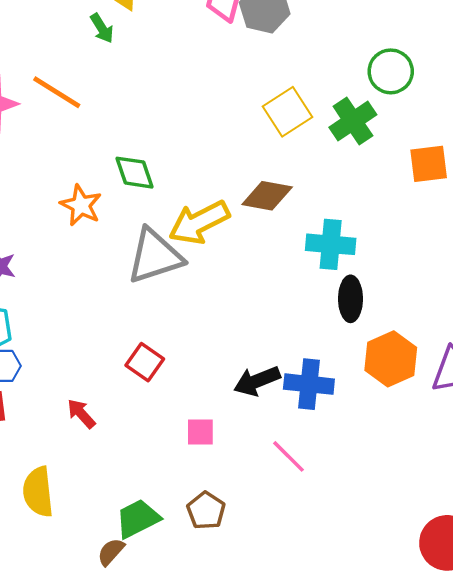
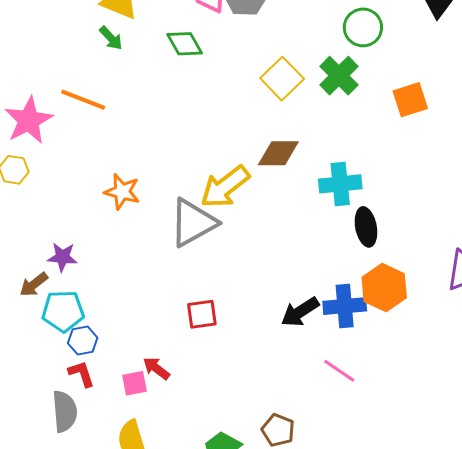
green diamond: (134, 173) -> (185, 44), moved
orange hexagon: (391, 359) -> (384, 288), moved
red square: (145, 362) -> (202, 314), turned -32
pink square: (200, 432) -> (134, 383), moved

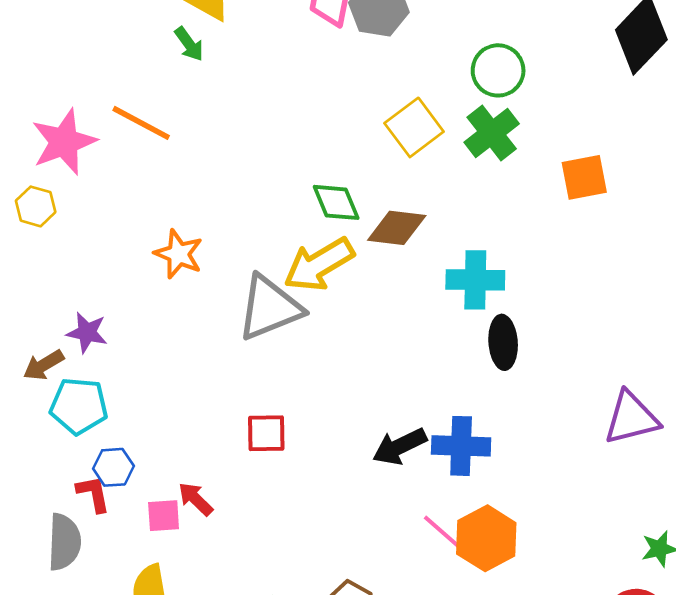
green circle: (363, 27) -> (498, 70), moved
green diamond: (185, 44) -> (336, 202), moved
orange hexagon: (384, 288) -> (486, 538), moved
blue hexagon: (83, 341) -> (113, 467), moved

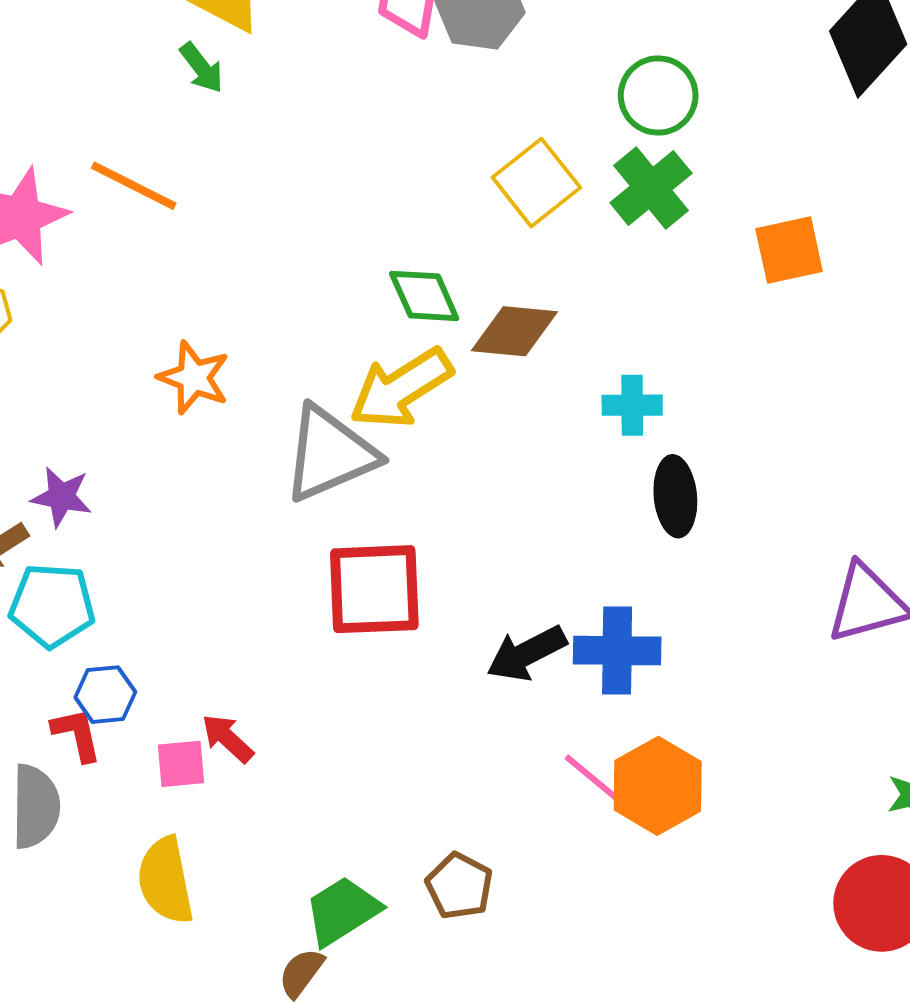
cyan cross: (475, 280) -> (632, 405), size x0.7
red square: (266, 433) -> (374, 589), moved, size x1.6

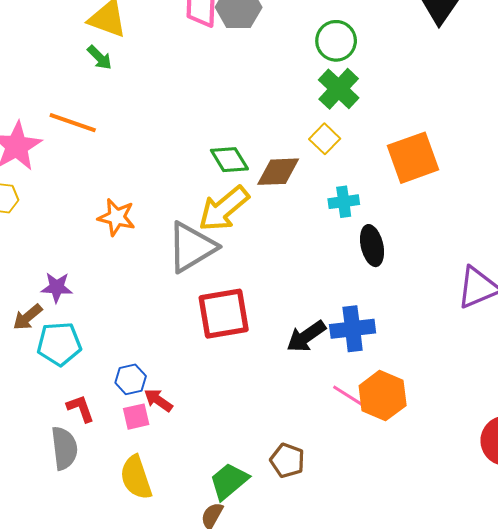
yellow square: (536, 183) -> (325, 139), moved, size x0.7
orange square: (789, 250) -> (413, 158), moved, size x1.4
blue hexagon: (105, 695) -> (131, 379), moved

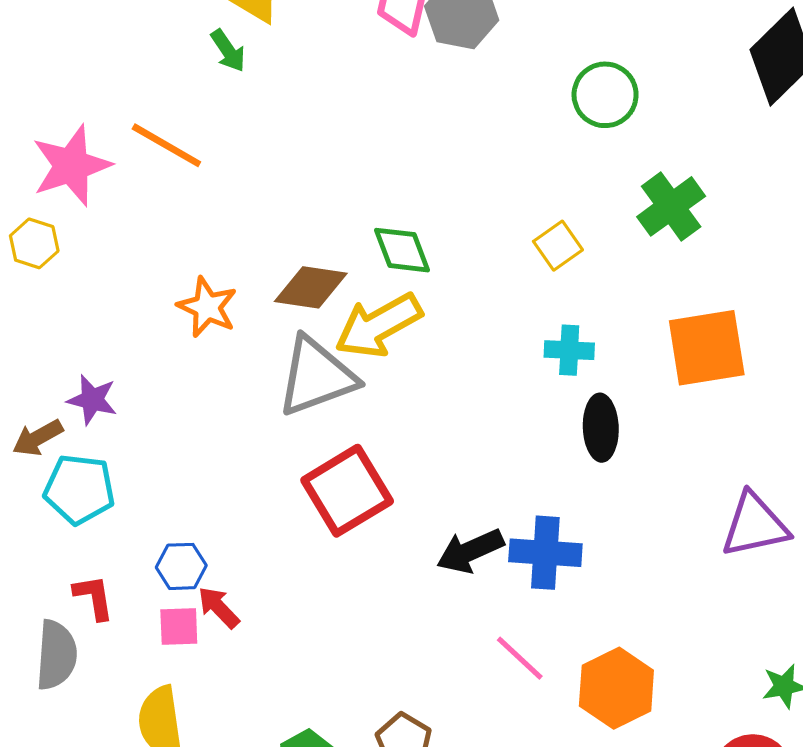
green cross: (339, 89) -> (671, 206), moved
orange square: (413, 158) -> (707, 348), moved
brown diamond: (278, 172) -> (311, 287), moved
red square: (224, 314) -> (347, 491), turned -32
orange hexagon: (383, 396) -> (616, 688), moved

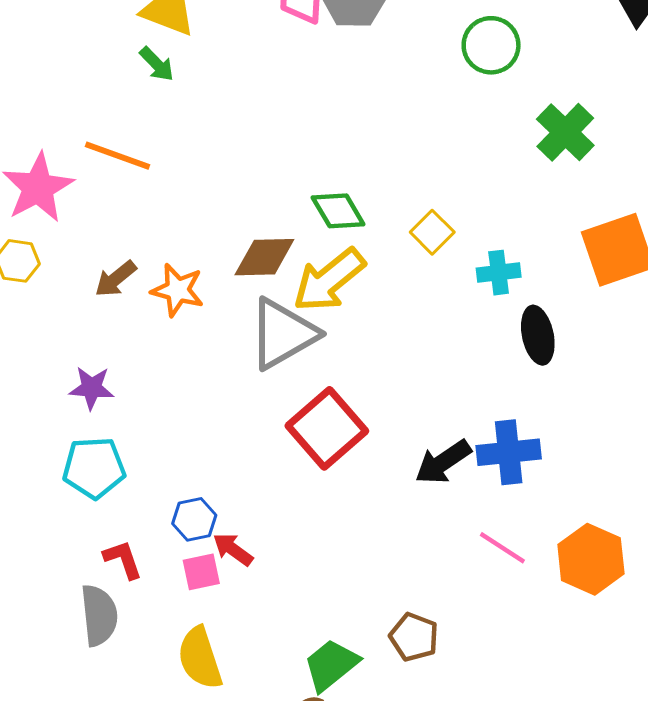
yellow square: (558, 246) -> (432, 232), moved
brown arrow: (38, 438) -> (116, 279), moved

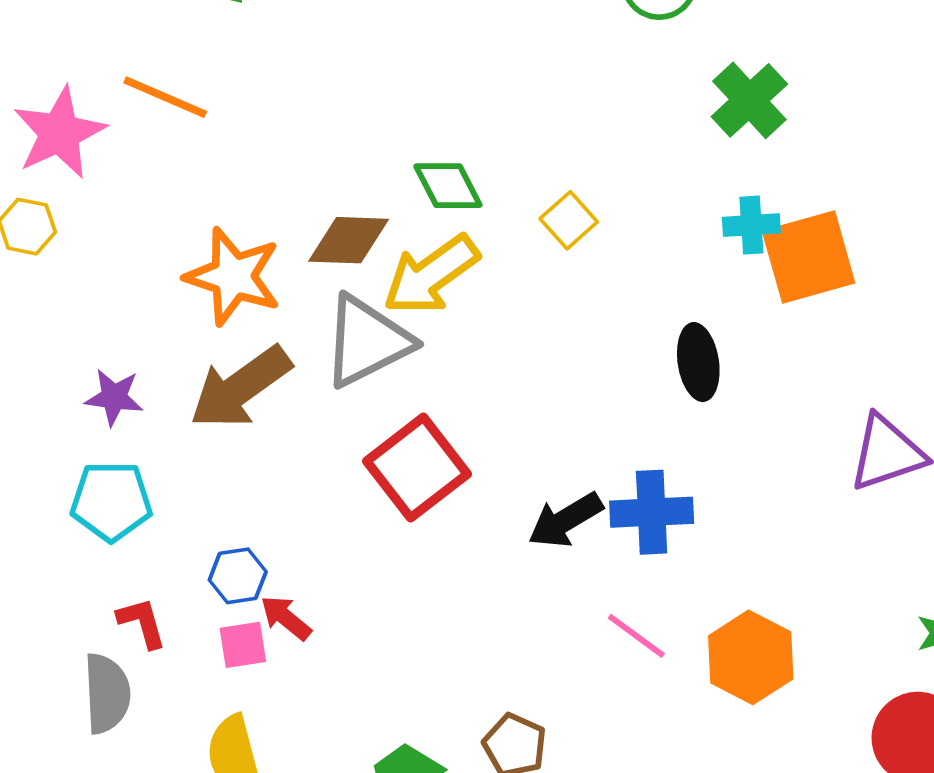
cyan cross: (499, 273) -> (751, 225), moved
brown arrow: (116, 279) -> (240, 388), moved, size x1.8
orange star: (178, 290) -> (233, 276), size x1.4

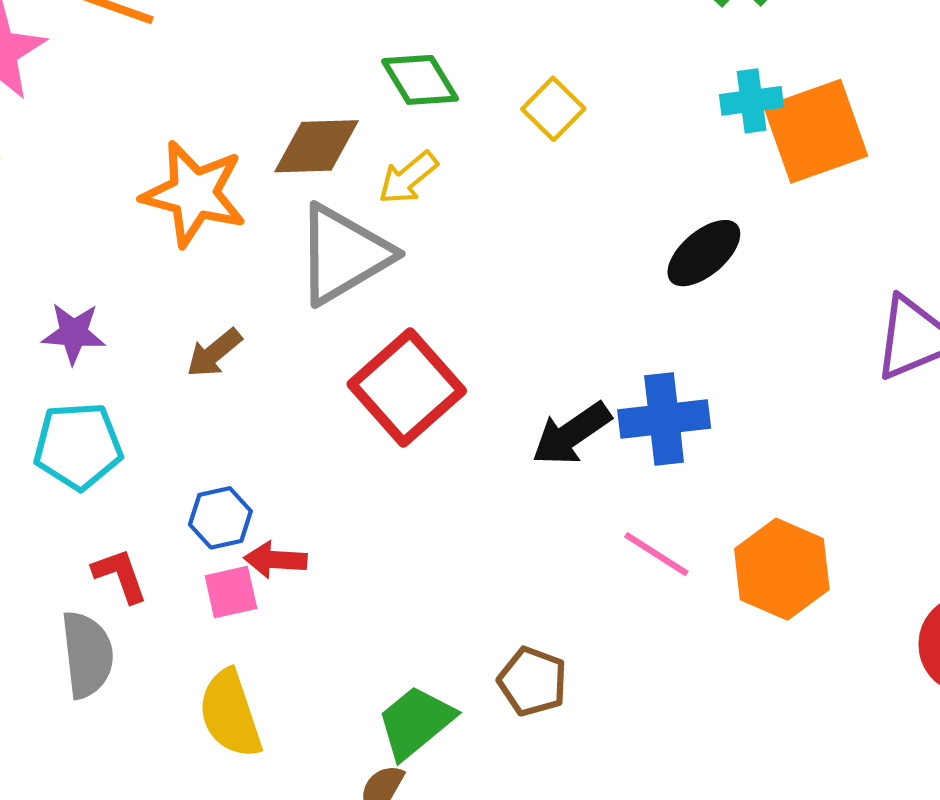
yellow arrow: (431, 275) -> (408, 178), size x0.6
black ellipse: (698, 362) -> (704, 253), turned 62
brown arrow: (240, 388) -> (214, 353), moved, size x0.5
red arrow: (286, 618) -> (275, 560), turned -32

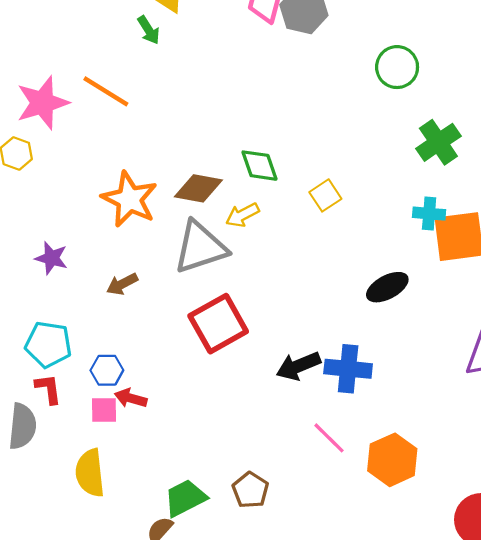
cyan pentagon: (78, 446) -> (48, 344), moved

